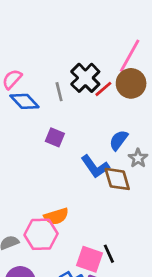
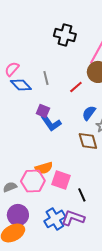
black cross: (85, 78) -> (65, 35), moved, turned -30
red line: (103, 89) -> (76, 87), moved
blue L-shape: (95, 166) -> (51, 123), moved
pink square: (89, 259) -> (61, 180), moved

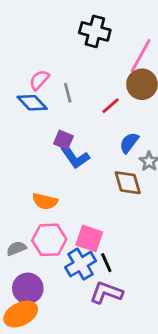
pink semicircle: (12, 69) -> (39, 80), moved
orange semicircle: (44, 168) -> (45, 201), moved, turned 30
black line: (82, 195) -> (106, 263), moved
blue cross: (55, 219) -> (81, 264), moved

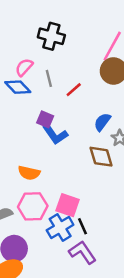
black cross: (95, 31) -> (51, 36), moved
red line: (111, 106) -> (74, 90), moved
purple L-shape: (106, 293) -> (82, 252), turned 36

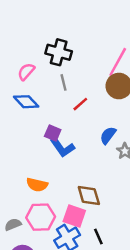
pink semicircle: (24, 67) -> (26, 72), moved
gray line: (49, 78) -> (63, 82), moved
brown diamond: (101, 157) -> (89, 196), moved
black line: (82, 226) -> (98, 236), moved

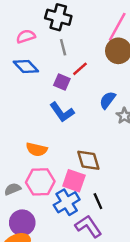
pink semicircle: (26, 72) -> (26, 36), turned 30
purple square: (53, 133) -> (62, 82), moved

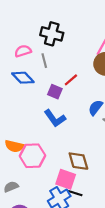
gray line: (63, 47) -> (44, 61), moved
orange semicircle: (37, 149) -> (14, 146), moved
pink hexagon: (40, 182) -> (32, 156), moved
black line: (98, 201) -> (75, 193), moved, turned -48

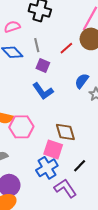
gray line: (44, 61) -> (37, 45), moved
red line: (71, 80) -> (66, 48), moved
black line: (75, 193) -> (80, 166), moved, turned -64

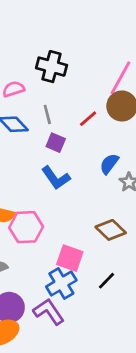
brown diamond: (65, 132) -> (111, 230), moved, turned -30
purple L-shape: (65, 188) -> (49, 312), moved

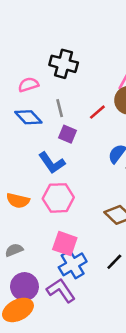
blue L-shape: (56, 178) -> (52, 163), moved
pink hexagon: (26, 227) -> (58, 198), moved
pink square: (70, 258) -> (65, 244), moved

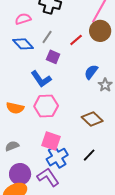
gray line: (60, 108) -> (47, 37), turned 48

